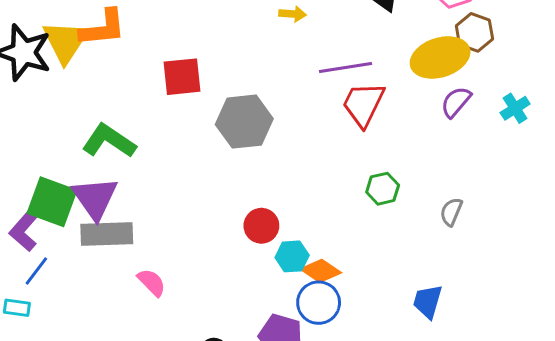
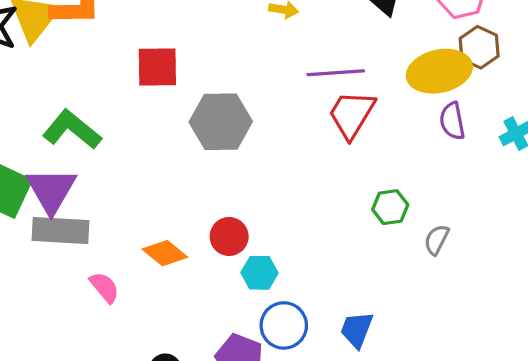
purple semicircle: (456, 102) -> (452, 121), turned -56
green hexagon: (383, 189) -> (390, 207), moved
orange diamond: (321, 271) -> (165, 253), moved
blue trapezoid: (428, 301) -> (357, 330), moved

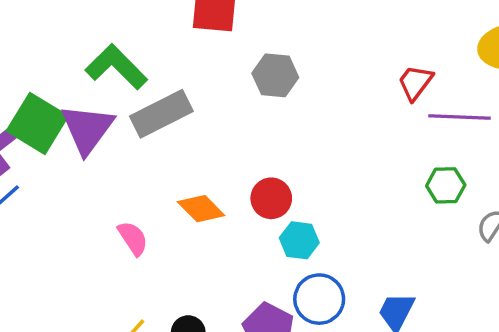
purple line: (336, 73) -> (460, 117), moved
red trapezoid: (352, 114) -> (415, 82), size x0.7
gray hexagon: (221, 122) -> (275, 75), size x0.7
gray rectangle: (60, 230) -> (161, 114), moved, turned -36

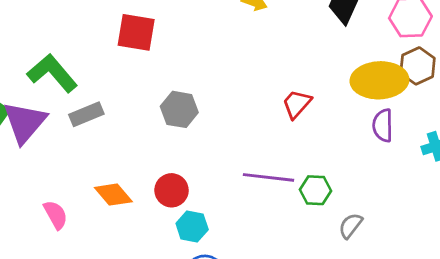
gray hexagon: (275, 75) -> (179, 109), moved
gray rectangle: (161, 114) -> (86, 114), size x0.7
purple line: (460, 117) -> (268, 177), moved

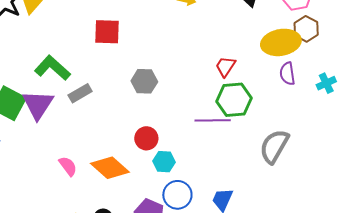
green hexagon: (315, 190) -> (234, 100), moved, size x1.6
orange diamond: (113, 195) -> (110, 168), moved, size x1.4
gray semicircle: (351, 226) -> (274, 146), size x1.8

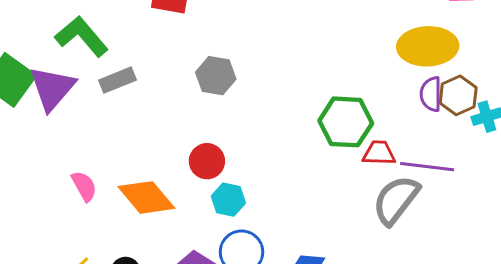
brown hexagon: (306, 29) -> (458, 95), moved
red trapezoid: (226, 67) -> (379, 153), moved, turned 50
purple line: (213, 120) -> (427, 167), moved

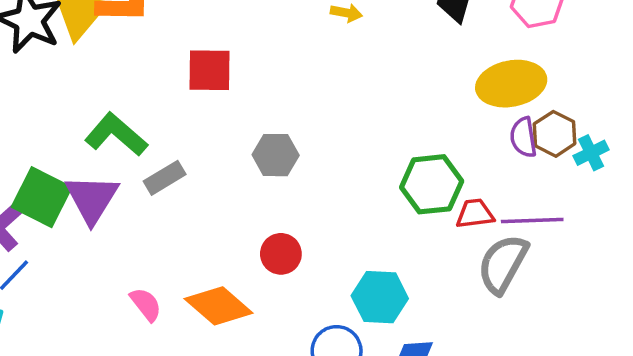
cyan hexagon: (228, 200) -> (380, 297), moved, size x1.4

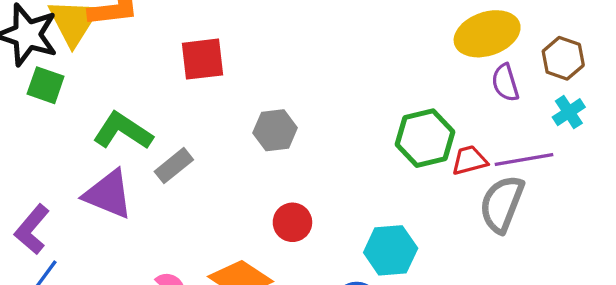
brown hexagon: (555, 134) -> (563, 58), moved
cyan cross: (591, 153) -> (569, 112), moved
green square: (42, 197) -> (46, 85), moved, size x0.7
purple triangle: (92, 199) -> (108, 194), turned -32

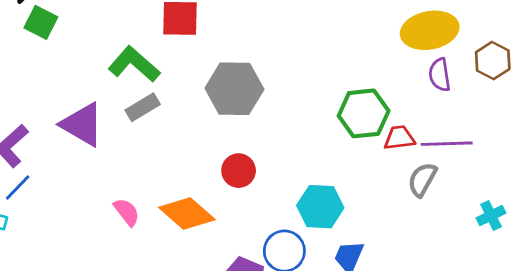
cyan cross: (569, 112) -> (491, 216), moved
gray hexagon: (275, 130) -> (234, 89), size x1.5
green L-shape: (123, 131) -> (134, 64), moved
gray semicircle: (502, 204) -> (422, 180), size x0.7

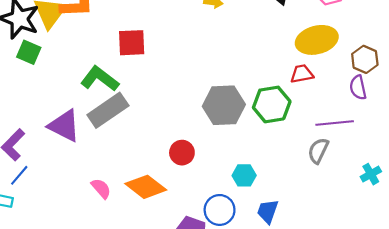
purple semicircle: (440, 75) -> (358, 87), moved
gray hexagon: (234, 89) -> (224, 105), moved
gray rectangle: (143, 107) -> (108, 110), size x1.6
red trapezoid: (399, 138) -> (302, 74), moved
cyan hexagon: (320, 207) -> (244, 175), size x0.7

